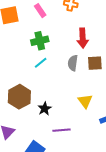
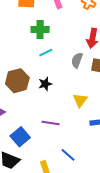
green cross: (40, 41) -> (40, 30), moved
black star: (45, 109) -> (45, 84), moved

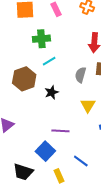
gray semicircle: (77, 60) -> (81, 75), moved
brown hexagon: (17, 81) -> (24, 79), moved
blue square: (20, 137) -> (45, 151), moved

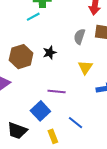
cyan line: (49, 61) -> (33, 17), moved
brown hexagon: (24, 79) -> (21, 57), moved

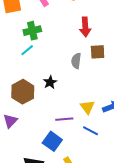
yellow triangle: (85, 67) -> (87, 107), moved
blue line: (75, 123) -> (91, 131), moved

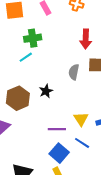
blue square: (52, 141) -> (59, 153), moved

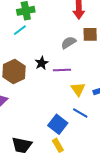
gray semicircle: (74, 72) -> (69, 43), turned 49
purple line: (57, 129) -> (62, 70), moved

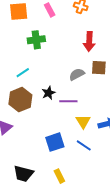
cyan line: (20, 30) -> (23, 73), moved
blue square: (58, 124) -> (55, 142), moved, turned 30

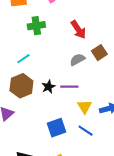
red arrow: (89, 42) -> (78, 30), moved, turned -36
brown square: (99, 68) -> (99, 53), turned -35
black star: (49, 93) -> (48, 87), moved

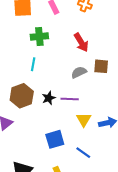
brown square: (99, 53) -> (101, 66), turned 35
cyan line: (23, 59) -> (33, 64), moved, turned -48
blue line: (86, 131) -> (83, 153), moved

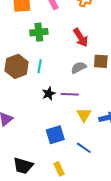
cyan line: (33, 64) -> (40, 66), moved
brown hexagon: (22, 96) -> (17, 66), moved

